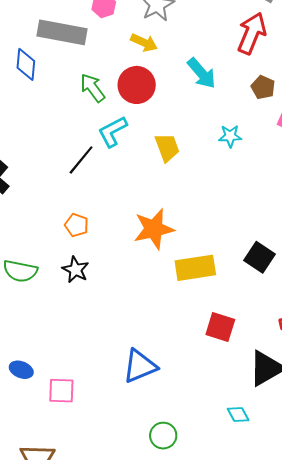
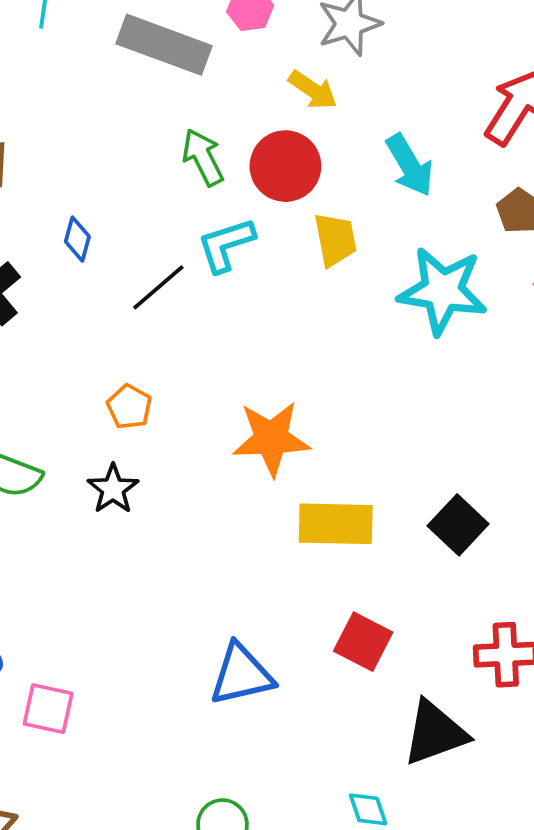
blue diamond: (26, 64) -> (77, 239), moved, size x0.7
cyan star: (230, 136) -> (443, 291), size x2.0
yellow trapezoid: (167, 147) -> (335, 240), moved
blue triangle: (140, 366) -> (241, 675), moved

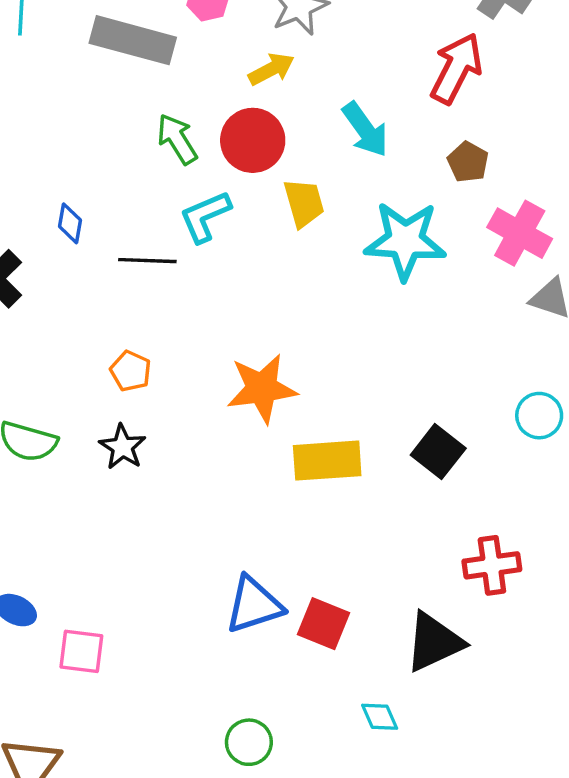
yellow arrow: (313, 90) -> (271, 69), turned -57
black line: (158, 287) -> (147, 261), turned 48
red square: (363, 642) -> (323, 624), moved

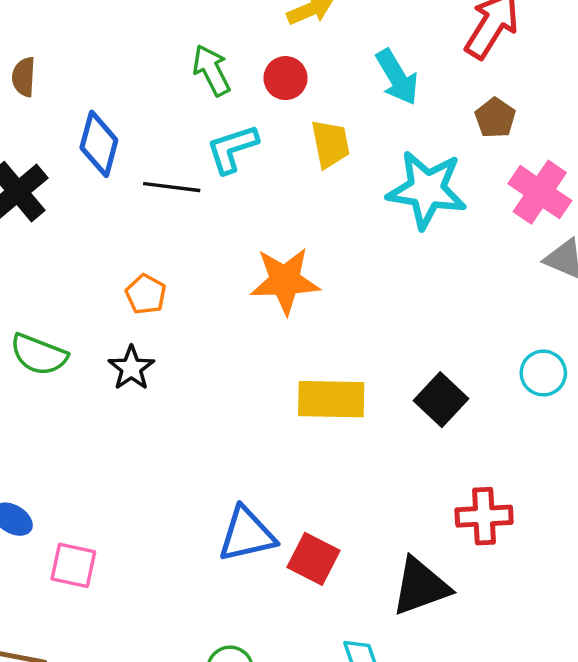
red circle: (253, 140) -> (286, 78), size x0.7
blue diamond: (70, 223) -> (99, 144), size x1.6
orange star: (262, 388) -> (285, 281), moved

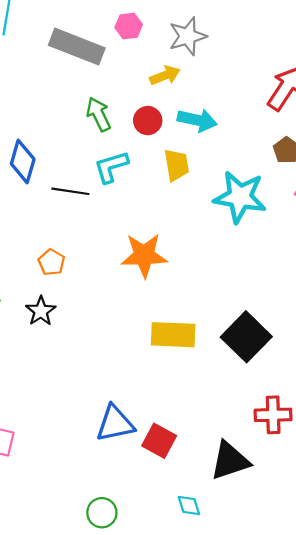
cyan arrow: (397, 77) -> (197, 120), moved, turned -48
black square: (441, 400) -> (246, 337), size x1.4

